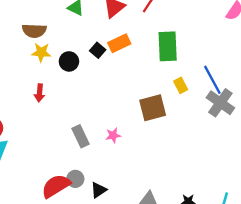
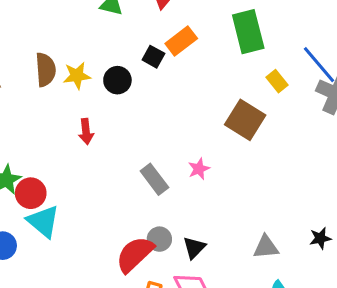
brown semicircle: (34, 31) -> (46, 70), moved, turned -85
brown square: (153, 108) -> (245, 120), turned -32

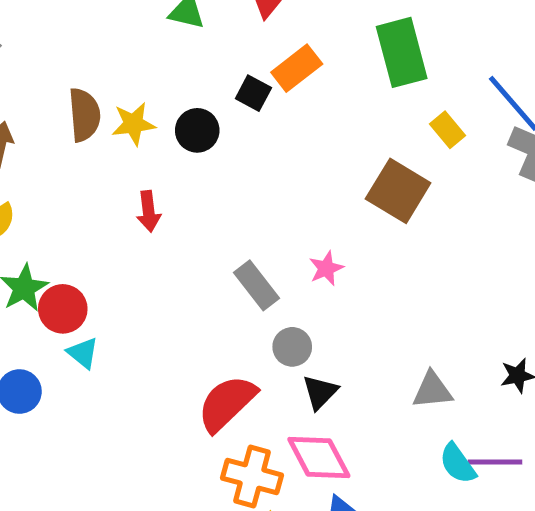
cyan triangle: (43, 221) -> (83, 353), size x0.6
gray circle: (159, 239) -> (292, 347), moved

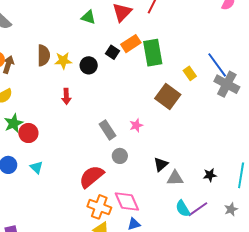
green rectangle: (402, 52) -> (153, 53), moved
cyan triangle: (83, 353) -> (37, 167), moved
black triangle: (320, 392) -> (161, 164), moved
purple line: (495, 462) -> (198, 209), turned -40

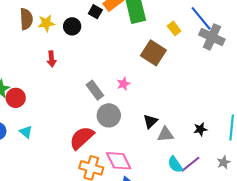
gray circle: (120, 156) -> (109, 115), size x1.5

